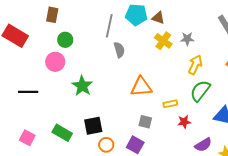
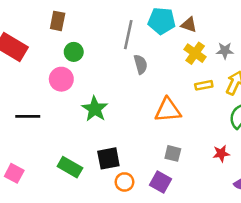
yellow rectangle: (170, 104) -> (204, 85), moved
pink square: (27, 138) -> (14, 173), moved

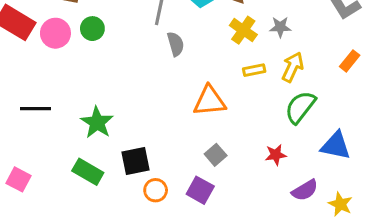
pink circle: (61, 79) -> (55, 33), moved
green star: (95, 109) -> (97, 122), moved
gray square: (173, 153) -> (216, 155), turned 35

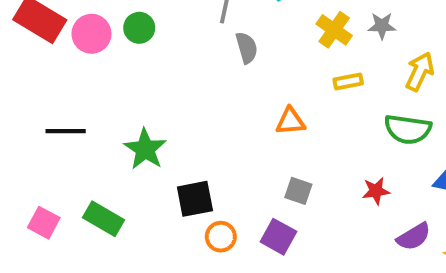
yellow arrow: (293, 67) -> (420, 72), moved
orange triangle: (209, 101) -> (290, 121), size x0.7
green semicircle: (300, 107) -> (408, 129), turned -120
gray square: (216, 155) -> (298, 191), turned -30
green rectangle: (88, 172) -> (103, 219), moved

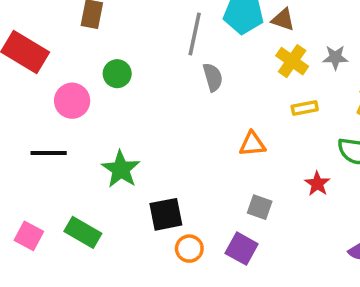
green circle: (139, 28) -> (117, 74), moved
pink circle: (91, 34) -> (72, 101), moved
red star: (376, 191) -> (317, 184), moved, turned -30

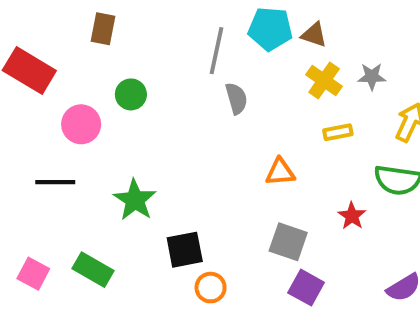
gray square: (260, 207) -> (288, 242), size x1.4
purple square: (242, 249) -> (306, 288), moved

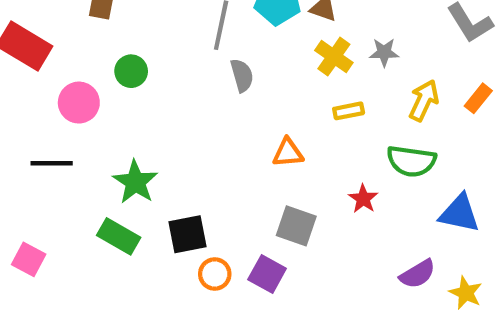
green rectangle: (93, 270) -> (119, 236), moved
purple square: (306, 288) -> (267, 274), moved

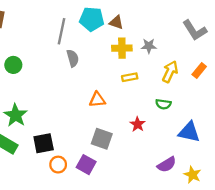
yellow cross: (334, 57) -> (122, 48), turned -36
green circle: (131, 71) -> (13, 65), moved
green semicircle: (411, 161) -> (163, 104), size x0.6

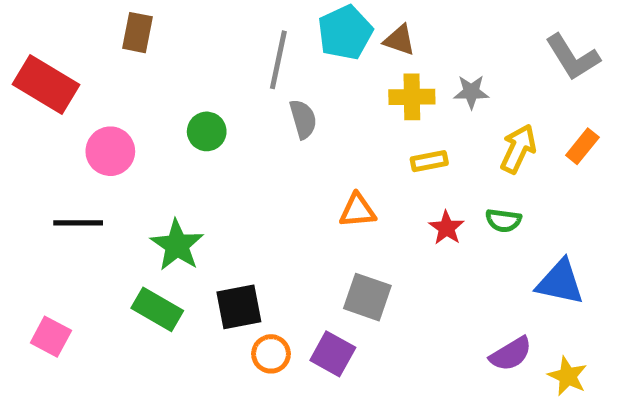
cyan pentagon: (92, 19) -> (345, 33), turned -30
green circle: (13, 65) -> (207, 131), moved
red star: (138, 124) -> (446, 228), moved

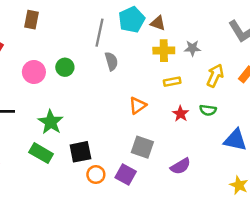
pink circle: (110, 151) -> (34, 72), moved
orange triangle: (357, 211) -> (138, 105), turned -30
purple semicircle: (511, 354) -> (181, 166), moved

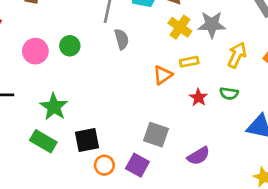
gray star: (192, 48) -> (212, 25), size x1.5
yellow cross: (164, 51) -> (180, 27), turned 36
orange triangle: (138, 105) -> (163, 75), moved

